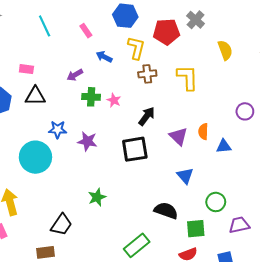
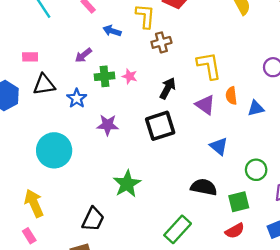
yellow L-shape: (188, 78) -> (209, 66), moved
blue star: (58, 129) -> (77, 98), moved, turned -30
green star: (97, 197) -> (127, 184), size x1.4

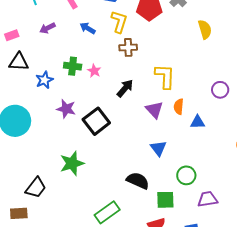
purple arrow: (83, 55) -> (47, 28), moved
pink rectangle: (30, 57) -> (12, 35), turned -32
black square: (160, 126) -> (96, 121), moved, turned -32

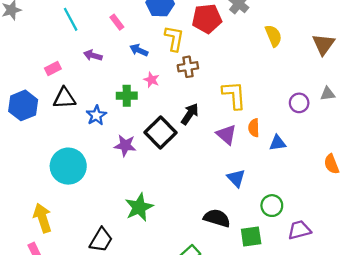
purple arrow: (47, 28) -> (93, 55), turned 49
pink star: (94, 71) -> (152, 80), moved
black square: (96, 121) -> (160, 132), moved

